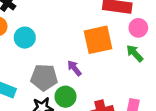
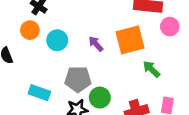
green arrow: (135, 53) -> (151, 69), moved
purple arrow: (74, 68) -> (96, 44), moved

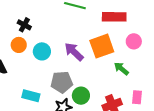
pink circle: (170, 27) -> (134, 41), moved
purple arrow: (96, 44) -> (74, 52), size x1.5

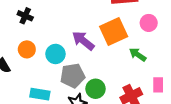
orange circle: (19, 45) -> (27, 49), moved
cyan circle: (42, 51) -> (55, 54), moved

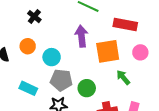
purple arrow: (83, 41) -> (81, 36), moved, turned 30
green circle: (96, 89) -> (87, 88), moved

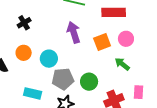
black cross: (34, 17) -> (24, 23), turned 32
orange square: (108, 51) -> (102, 42), size x0.7
pink circle: (140, 52) -> (126, 39), moved

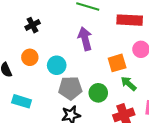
orange square: (102, 42) -> (117, 63), moved
green arrow: (122, 64) -> (129, 84), moved
cyan rectangle: (33, 93) -> (22, 101), moved

